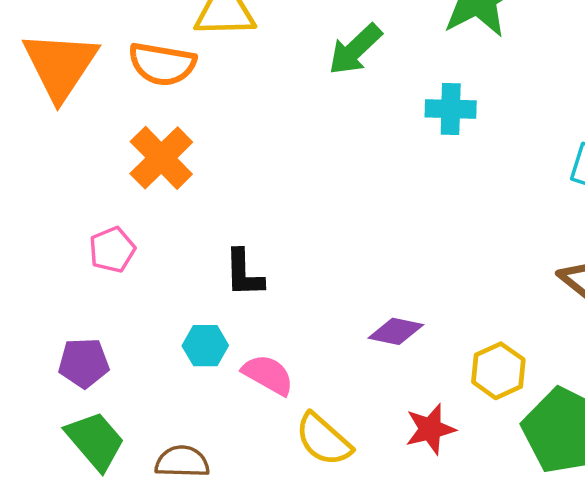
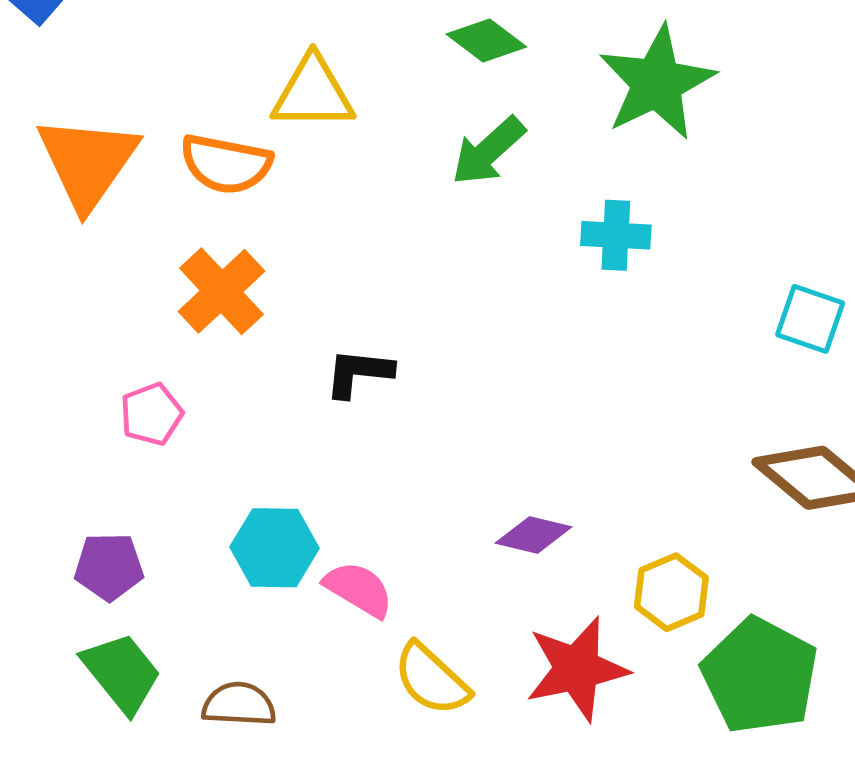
black L-shape: (244, 273) -> (359, 373), moved, turned 96
cyan hexagon: (205, 346) -> (275, 548), size x1.4
red star: (430, 429) -> (577, 669), size x1.5

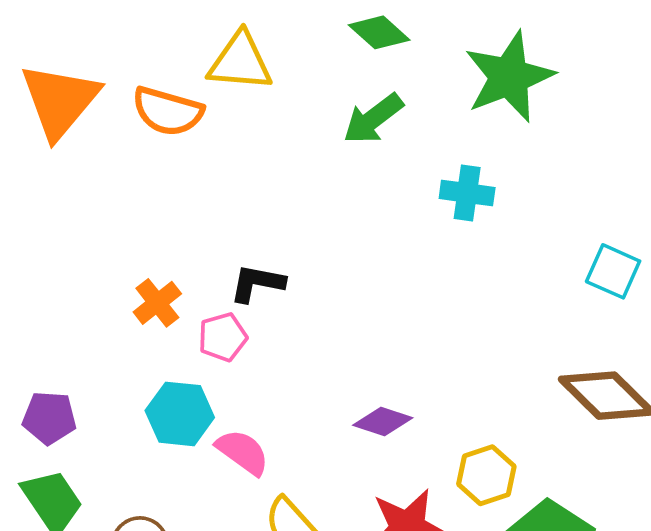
orange cross: (222, 291) -> (157, 303), moved, size x0.7
pink pentagon: (151, 414) -> (223, 337), moved

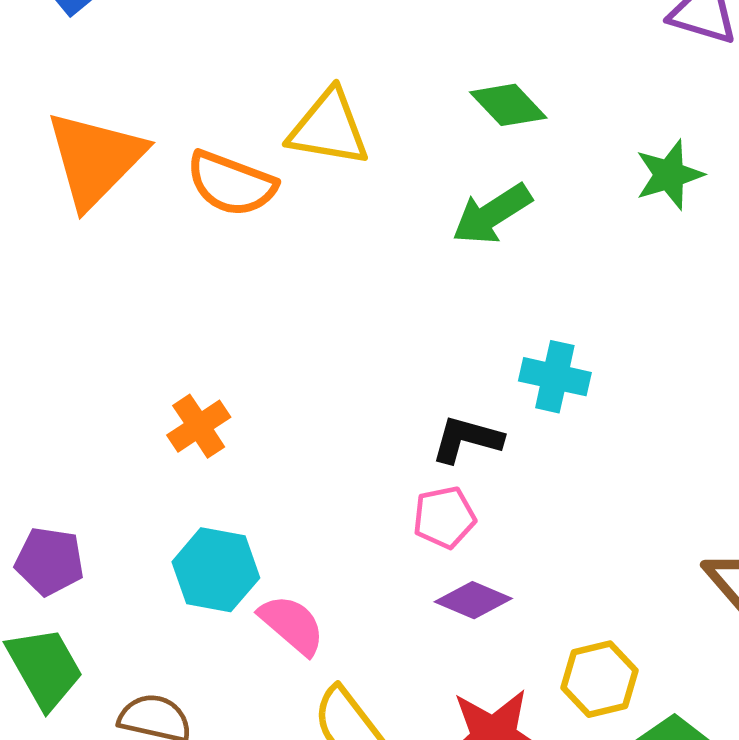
green star: (509, 77) -> (669, 175), size x0.6
cyan cross: (467, 193) -> (555, 377), moved
black L-shape: (257, 283) -> (467, 439), moved
pink pentagon: (223, 337) -> (444, 517), moved

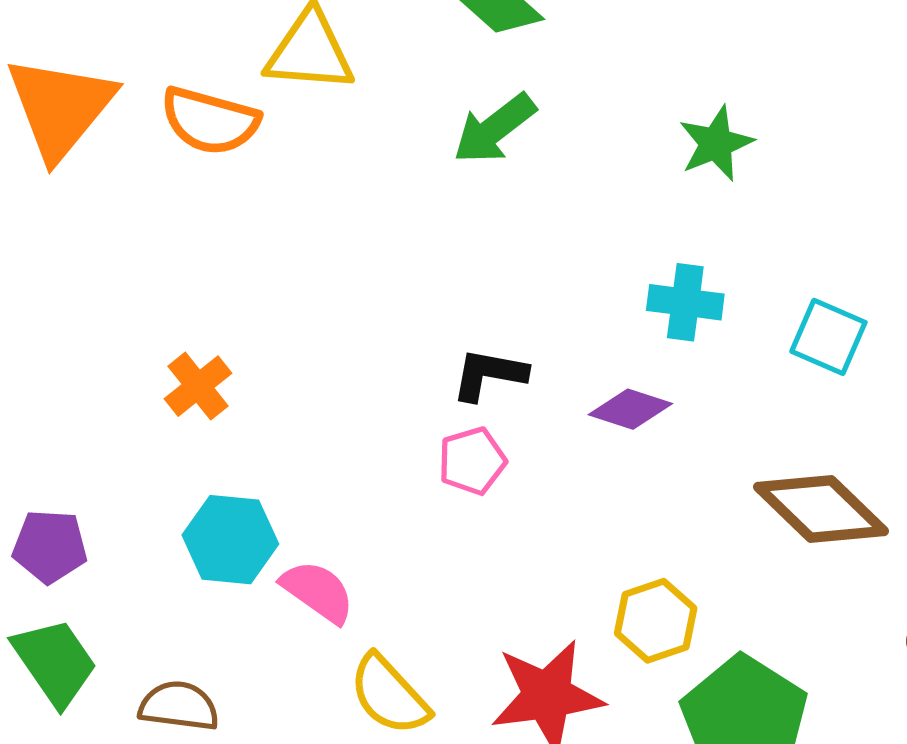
green star: (669, 175) -> (716, 143), moved
cyan cross: (555, 377) -> (685, 302), moved
purple diamond: (473, 600) -> (630, 409), moved

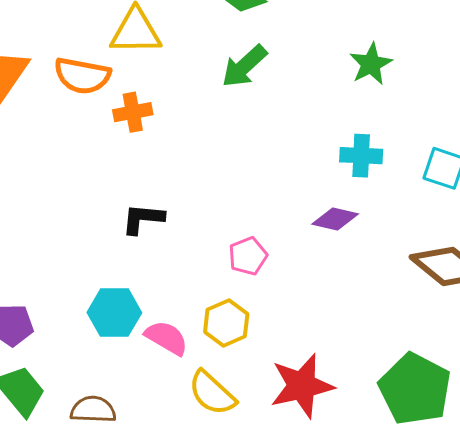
black L-shape: (489, 374) -> (143, 219), moved
orange cross: (198, 386) -> (133, 112), moved, turned 33
yellow hexagon: (656, 621) -> (226, 323), moved

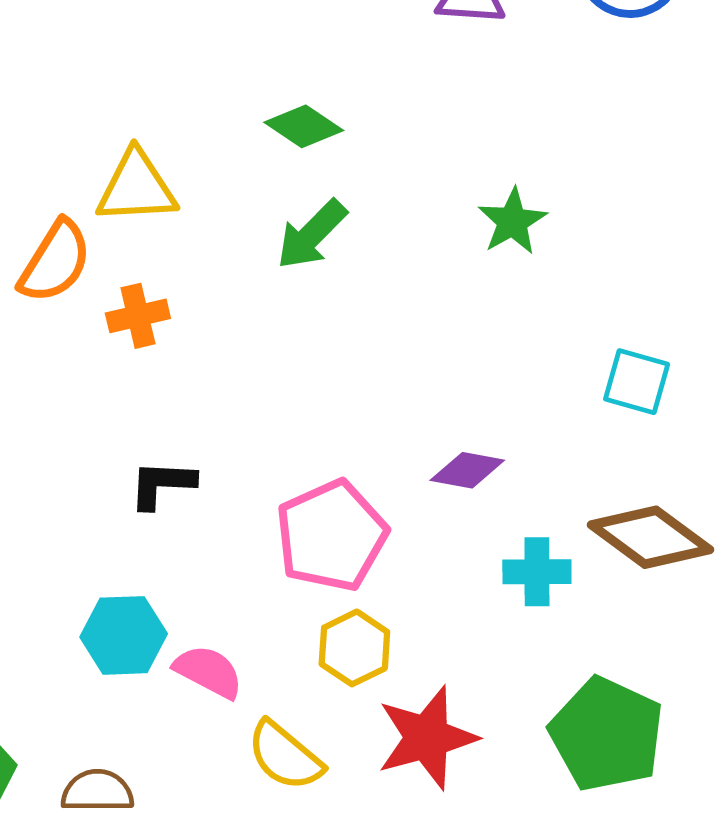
orange semicircle: (82, 76) -> (55, 262), turned -66
cyan cross: (361, 156) -> (537, 572), moved
pink pentagon: (248, 256) -> (331, 536), size x1.8
yellow hexagon: (226, 323) -> (354, 648), moved

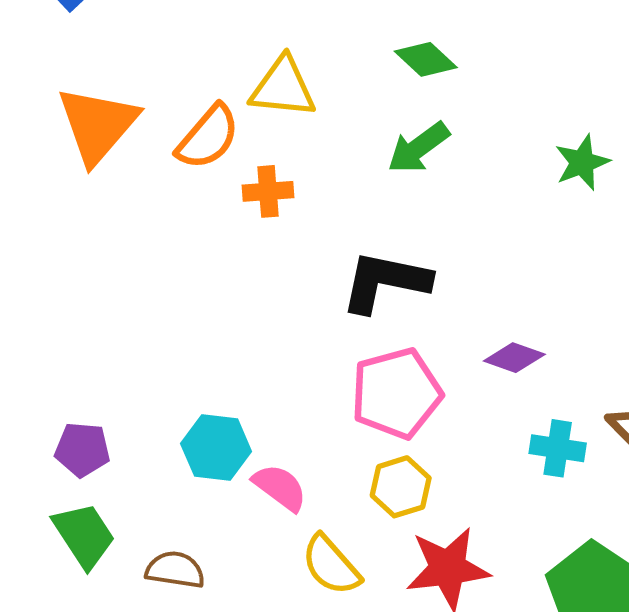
black L-shape: (162, 484) -> (385, 282), moved, size x1.6

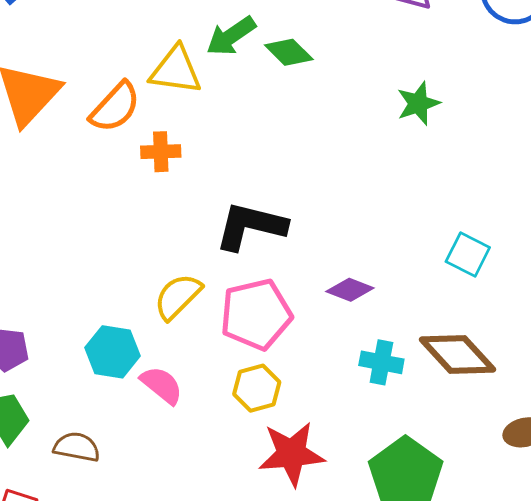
green arrow: (418, 148) -> (231, 36), moved
green star: (582, 162) -> (418, 103), moved
yellow semicircle: (331, 565) -> (178, 297), moved, turned 84

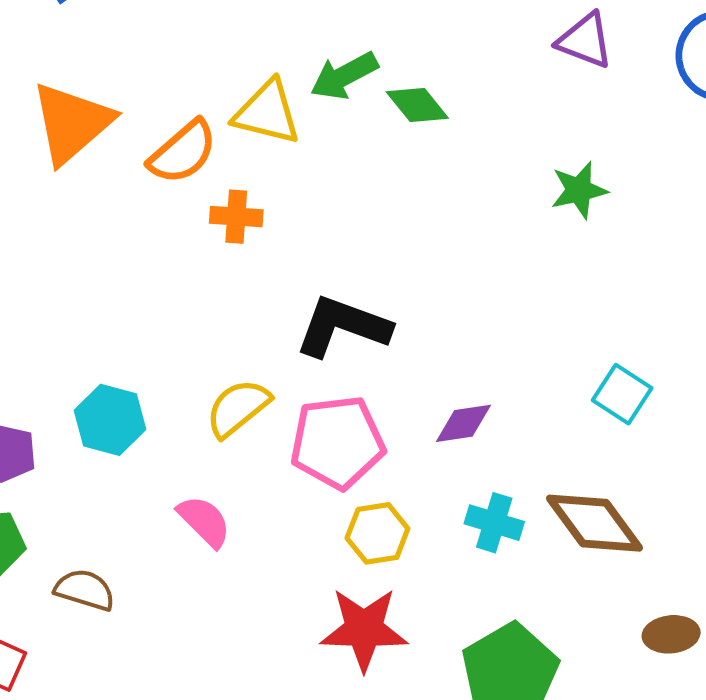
purple diamond: (350, 290) -> (463, 423), turned -36
cyan hexagon: (112, 352) -> (110, 420), moved
yellow hexagon: (257, 388) -> (377, 533), moved

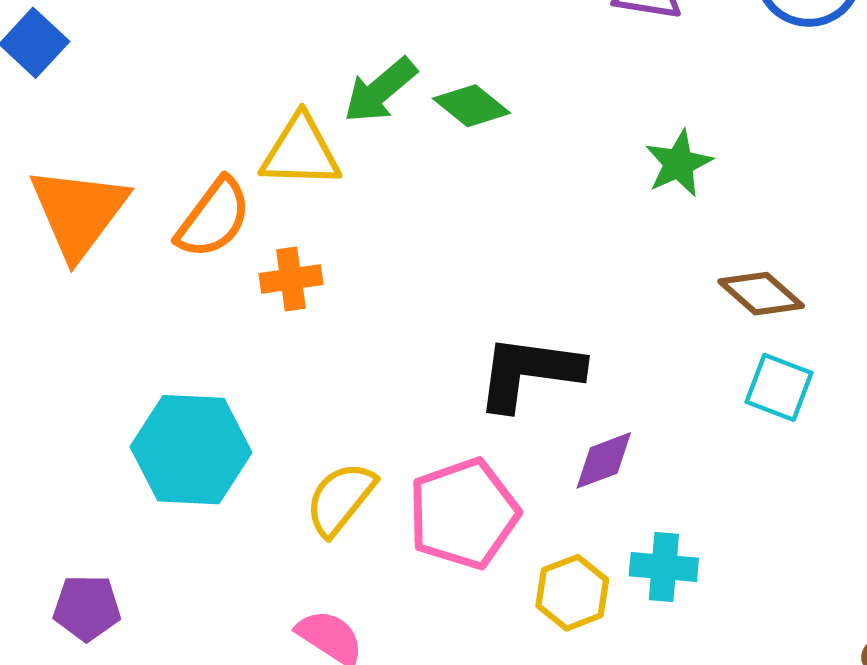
black L-shape: (343, 326) -> (529, 372), moved
cyan hexagon: (110, 420) -> (191, 450), moved, size x1.4
brown diamond: (594, 523) -> (761, 294), moved, size x0.7
yellow hexagon: (377, 533) -> (572, 593), moved

